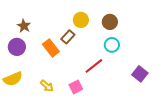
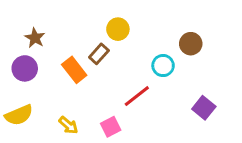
brown circle: (110, 22) -> (191, 44), moved

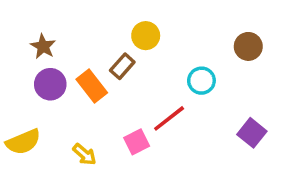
brown circle: (191, 44) -> (248, 46), moved
purple circle: (25, 68) -> (50, 84), moved
pink square: (111, 127) -> (137, 142), moved

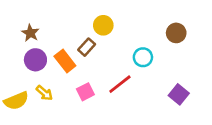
pink square: (137, 142) -> (85, 92), moved
yellow arrow: (84, 154) -> (44, 93), moved

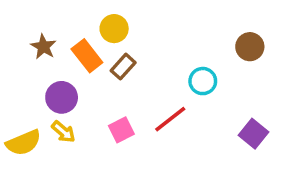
yellow circle: (103, 25) -> (114, 29), moved
purple circle: (35, 60) -> (62, 97), moved
orange rectangle: (65, 61) -> (87, 56), moved

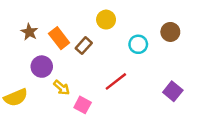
yellow circle: (114, 29) -> (106, 20), moved
cyan circle: (203, 81) -> (138, 44), moved
pink square: (121, 130) -> (83, 105), moved, turned -35
yellow arrow: (63, 132) -> (62, 88), moved

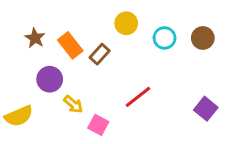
cyan circle: (138, 44) -> (165, 38), moved

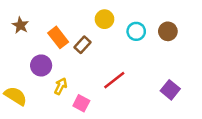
brown star: (35, 38) -> (20, 25), moved
yellow arrow: (73, 104) -> (61, 86), turned -105
yellow semicircle: (19, 116) -> (16, 96), turned -125

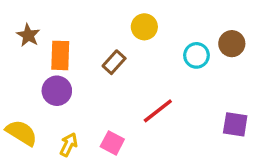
cyan circle: (136, 31) -> (196, 55), moved
orange rectangle: (58, 37) -> (60, 55), moved, turned 40
yellow arrow: (61, 86) -> (69, 145), moved
purple square: (170, 90) -> (235, 124), turned -30

